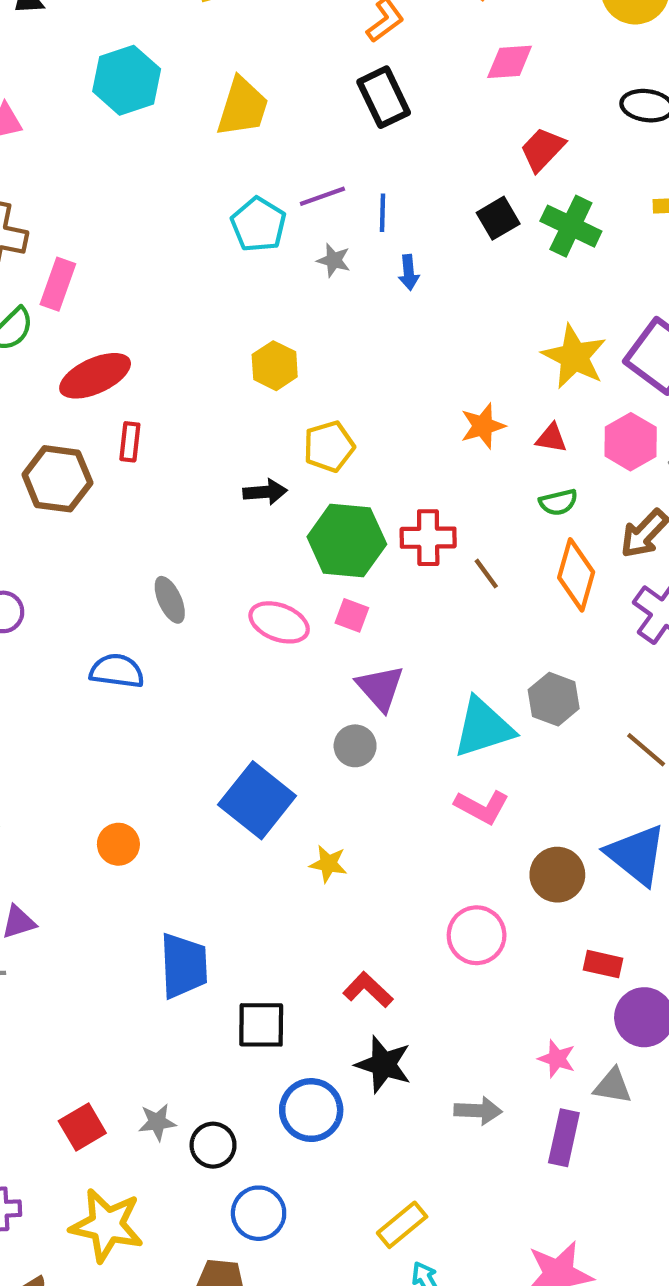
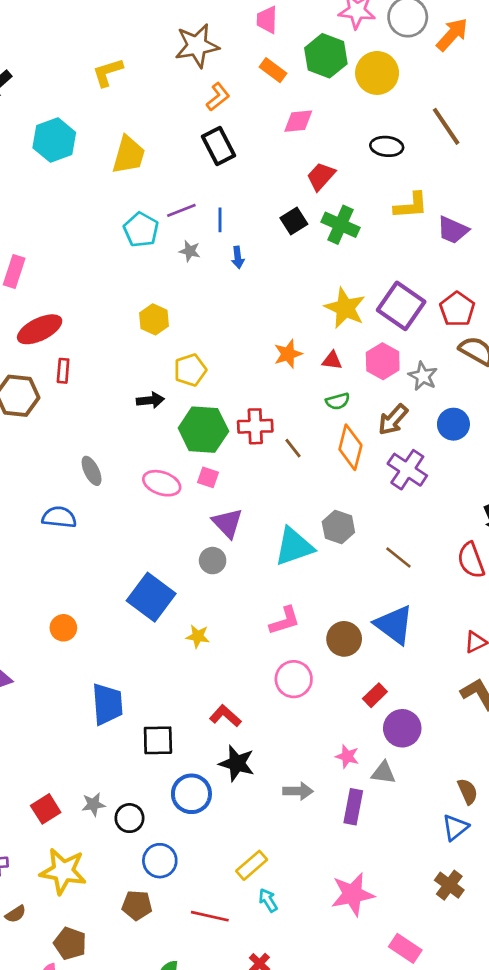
pink L-shape: (482, 807) -> (285, 621), moved, turned -44
red rectangle: (603, 964) -> (375, 695), turned -55

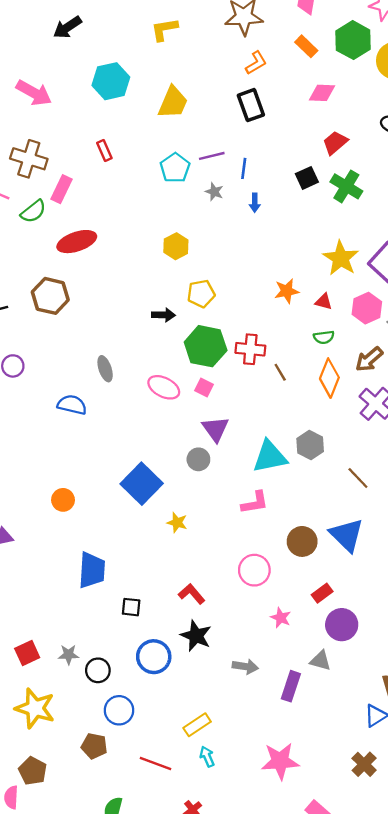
red rectangle: (63, 371) -> (104, 151), moved, turned -36
pink L-shape: (285, 621) -> (255, 503), moved
black square: (158, 740) -> (131, 607), size x0.7
pink star: (347, 756) -> (281, 618), moved

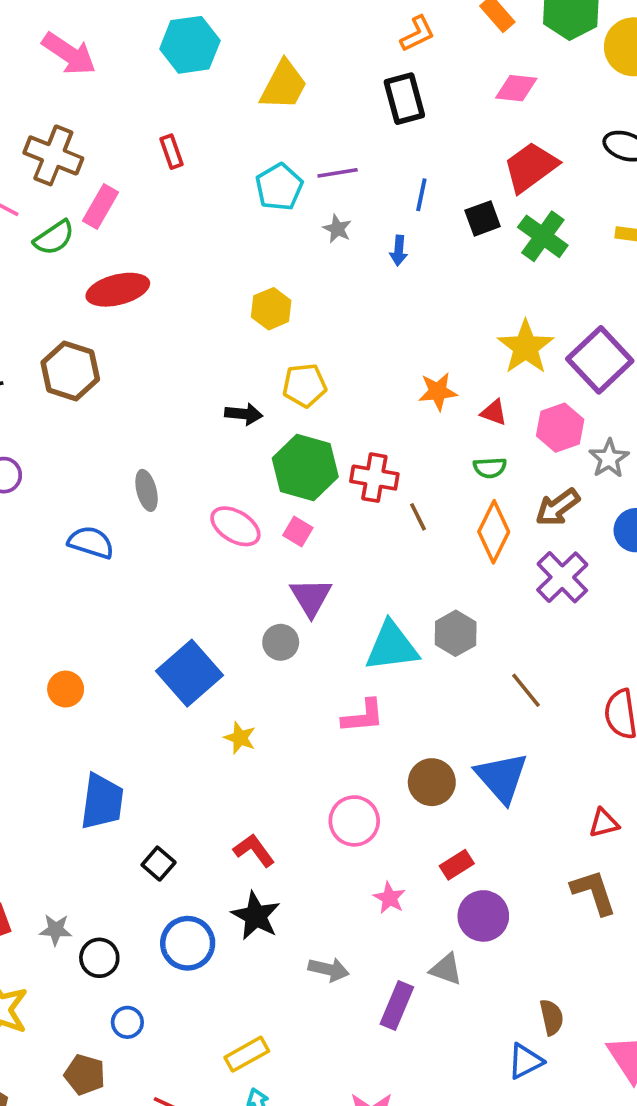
red trapezoid: (335, 143) -> (531, 167), size x1.4
blue line: (244, 168) -> (421, 195), moved
black square: (131, 607) -> (159, 864), turned 30
blue circle: (119, 710) -> (127, 1022), size x0.7

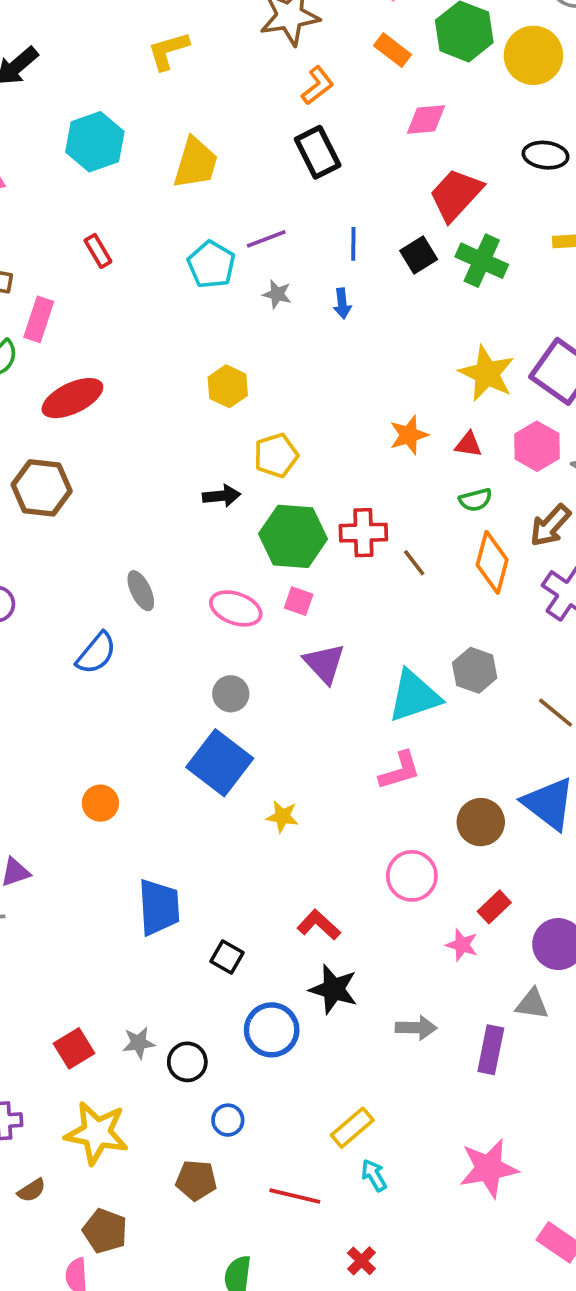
blue semicircle: (91, 542) -> (96, 653), turned 123
gray circle: (281, 642) -> (231, 694), moved
red rectangle: (457, 865) -> (494, 907), moved

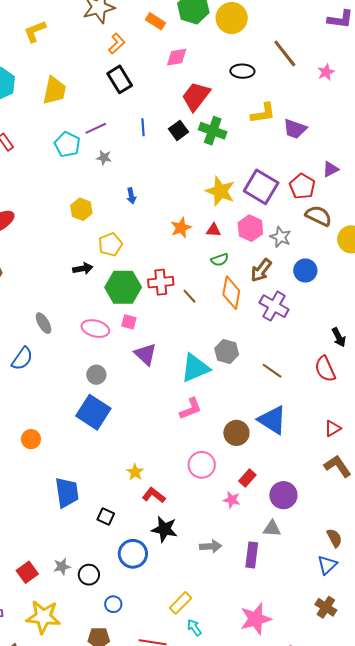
blue arrow: (342, 303) -> (131, 196), moved
yellow star: (282, 817) -> (135, 472), moved, turned 30

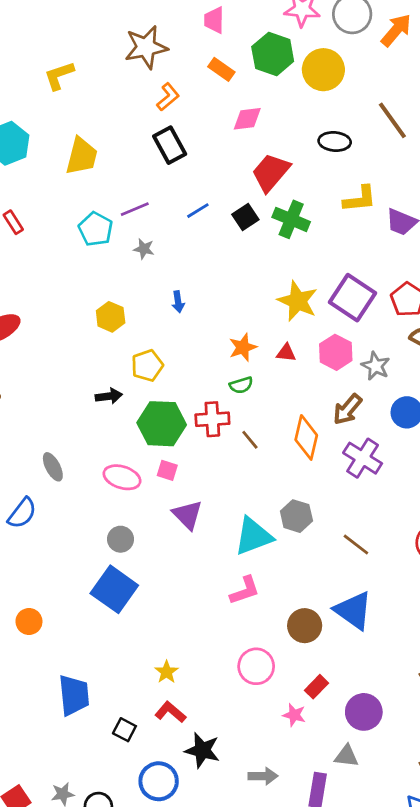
blue line: (143, 127) -> (198, 211), turned 60
green semicircle: (220, 260) -> (241, 385), moved
red L-shape: (154, 495) -> (170, 712), moved

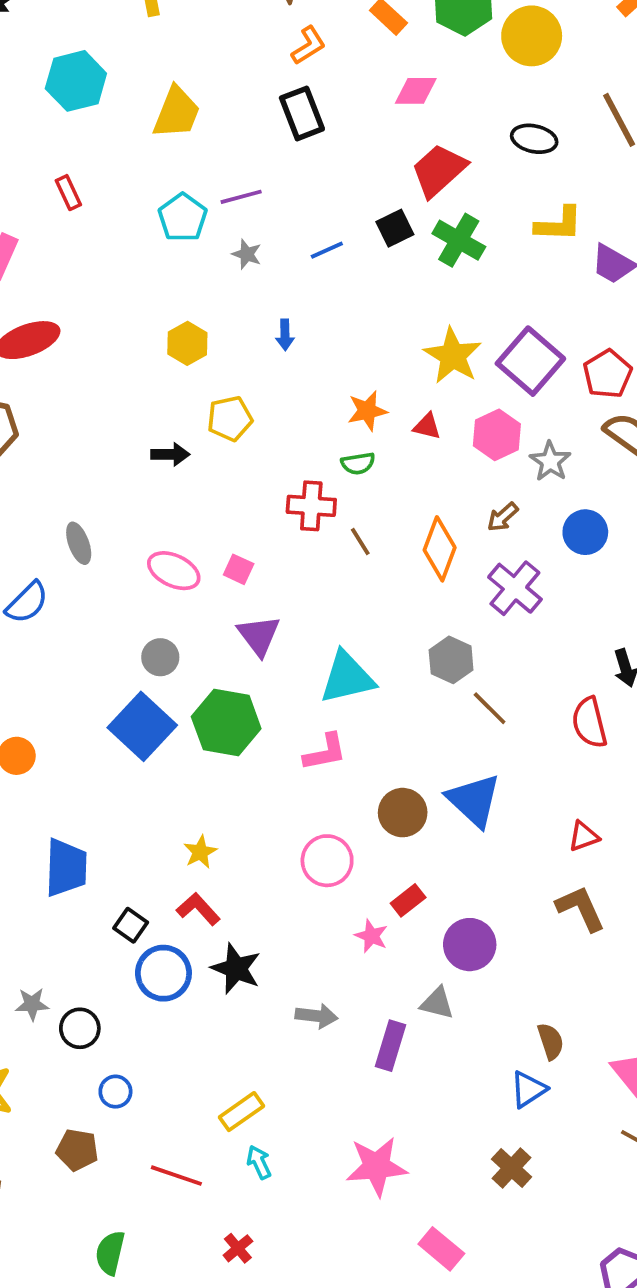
blue line: (198, 211) -> (327, 250), moved
brown arrow: (347, 409) -> (503, 517), size x0.7
green hexagon: (162, 424) -> (226, 723), moved
gray hexagon: (296, 516) -> (451, 660), moved
blue circle: (159, 781) -> (163, 973), moved

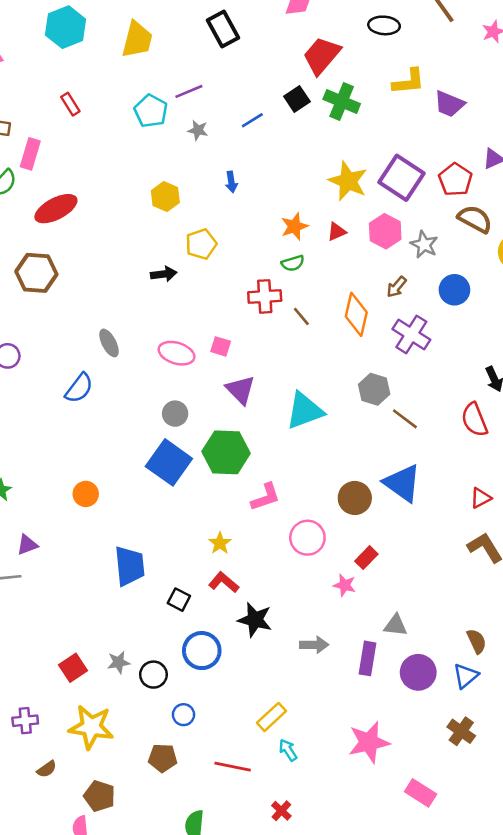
red triangle: (427, 426) -> (337, 232), turned -30
pink L-shape: (325, 752) -> (266, 497), moved
purple circle: (470, 945) -> (418, 672), moved
blue circle: (163, 973) -> (202, 651), moved

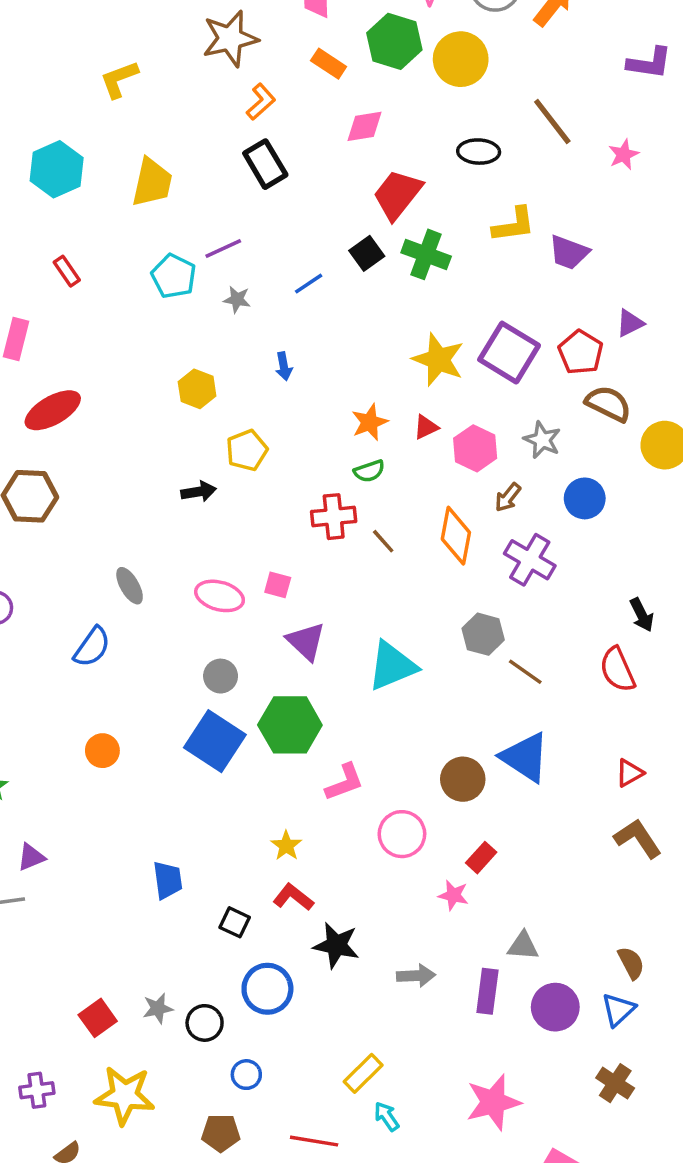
pink hexagon: (385, 231) -> (475, 448), moved
orange circle: (86, 494) -> (102, 751), moved
blue trapezoid: (130, 566) -> (168, 880), size x0.7

